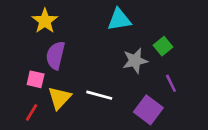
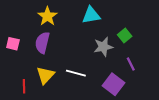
yellow star: (45, 21) -> (47, 16), moved
pink square: (36, 79) -> (13, 44), moved
red line: (32, 112) -> (24, 86), turned -32

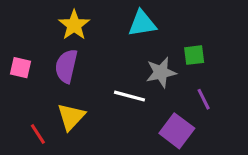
green square: (125, 36) -> (194, 55), turned 32
white line: (76, 73) -> (129, 96), moved
red line: (24, 86) -> (38, 134), turned -32

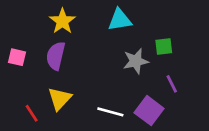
white line: (129, 96) -> (110, 112), moved

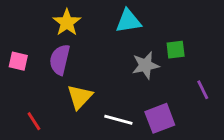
purple line: (172, 84) -> (203, 90), moved
yellow triangle: (60, 99) -> (80, 97), moved
purple square: (149, 111) -> (160, 118), turned 32

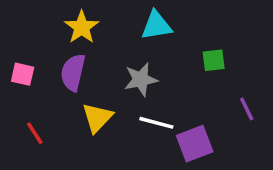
gray star: (145, 65) -> (141, 79), moved
white line: (118, 120) -> (156, 123), moved
red line: (34, 121) -> (35, 133), moved

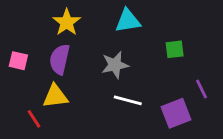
yellow triangle: (97, 118) -> (55, 96), moved, turned 40
red line: (35, 133) -> (34, 119), moved
purple square: (195, 144) -> (176, 113), moved

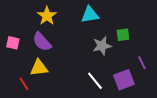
purple semicircle: (60, 59) -> (42, 42), turned -55
gray star: (115, 65) -> (102, 46), moved
white line: (128, 100) -> (95, 81), moved, turned 36

